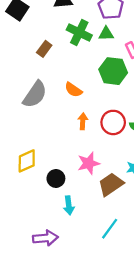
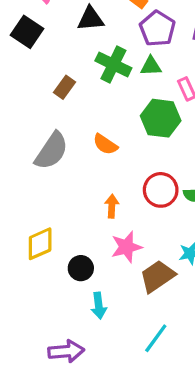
orange arrow: (83, 121) -> (112, 206), moved

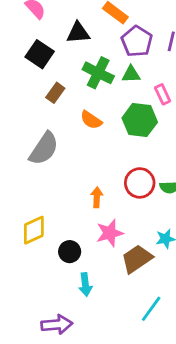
black square: (27, 32) -> (40, 54), moved
orange semicircle: (105, 144) -> (91, 120), moved
cyan line: (156, 338) -> (151, 309), moved

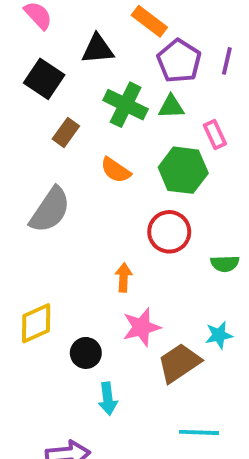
red circle: (140, 183) -> (169, 232), moved
cyan line: (151, 309) -> (199, 432), turned 56

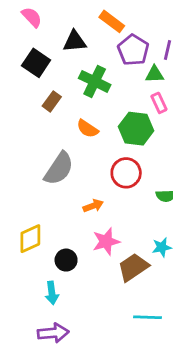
green triangle: (171, 107) -> (155, 74), moved
gray semicircle: (50, 210) -> (59, 169), moved
orange arrow: (124, 277) -> (93, 206), turned 66
cyan arrow: (108, 399) -> (52, 293), moved

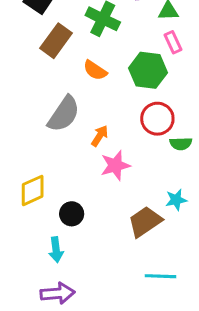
brown rectangle: (52, 101) -> (56, 41), size x1.5
red circle: (126, 173) -> (157, 119), moved
orange arrow: (93, 206) -> (100, 136), moved, turned -36
pink star: (106, 241) -> (115, 165), moved

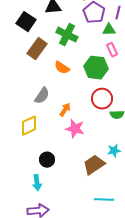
gray semicircle: (64, 114) -> (42, 96), size x0.7
pink star: (115, 165) -> (75, 129), turned 30
yellow diamond: (33, 190) -> (29, 126), moved

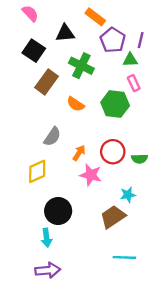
red circle: (102, 99) -> (113, 152), moved
cyan star: (114, 151) -> (128, 195), moved
black circle: (47, 160) -> (58, 211), size x1.5

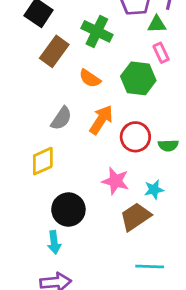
orange arrow: (79, 153) -> (101, 120), moved, size x1.5
pink star: (91, 175) -> (115, 181), moved

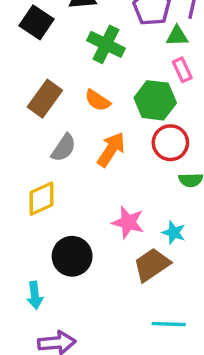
brown rectangle: (54, 51) -> (45, 99), moved
red circle: (135, 137) -> (170, 143), moved
cyan star: (154, 190) -> (174, 233), turned 30
cyan arrow: (54, 242) -> (35, 295), moved

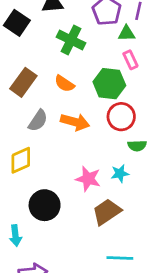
orange arrow: (111, 149) -> (75, 122), turned 72
cyan star: (174, 233) -> (120, 173), moved, turned -30

